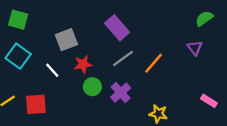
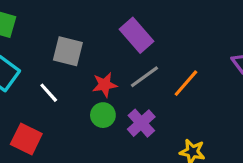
gray square: (66, 40) -> (68, 51), turned 35
red star: (83, 64) -> (105, 85), moved
red square: (36, 104) -> (26, 139), turned 30

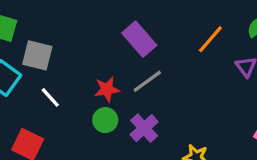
gray square: (68, 51) -> (37, 55), moved
orange line: (186, 83) -> (210, 39), moved

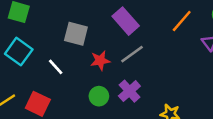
gray square: (37, 55) -> (76, 34), moved
green circle: (105, 120) -> (99, 96), moved

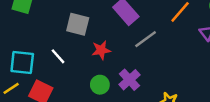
cyan square: (19, 52) -> (22, 62), moved, turned -30
gray line: (132, 54) -> (146, 39), moved

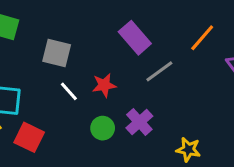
gray square: (78, 24) -> (57, 53), moved
white line: (58, 56) -> (69, 91), moved

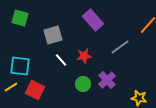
purple rectangle: (135, 38) -> (93, 20), moved
gray square: (57, 53) -> (53, 35), turned -30

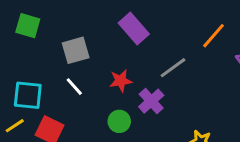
white line: (61, 60) -> (74, 87), moved
purple cross: (107, 80) -> (151, 101), moved

